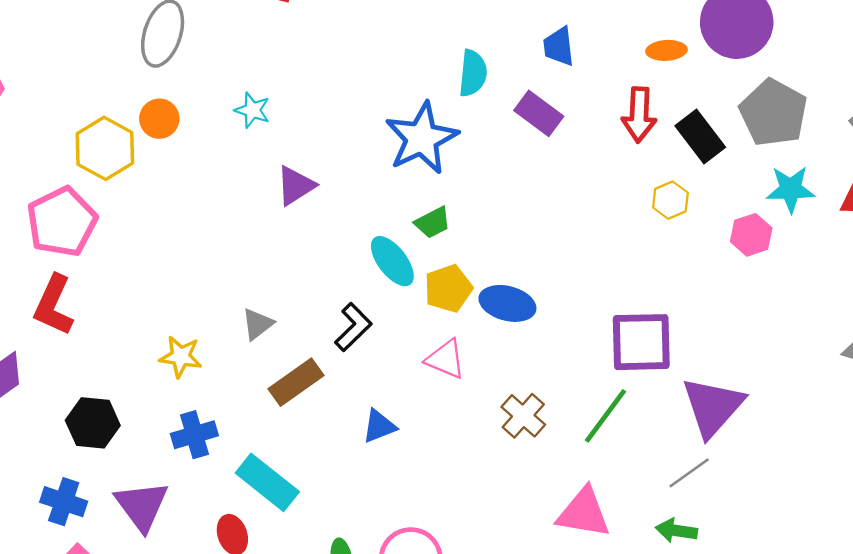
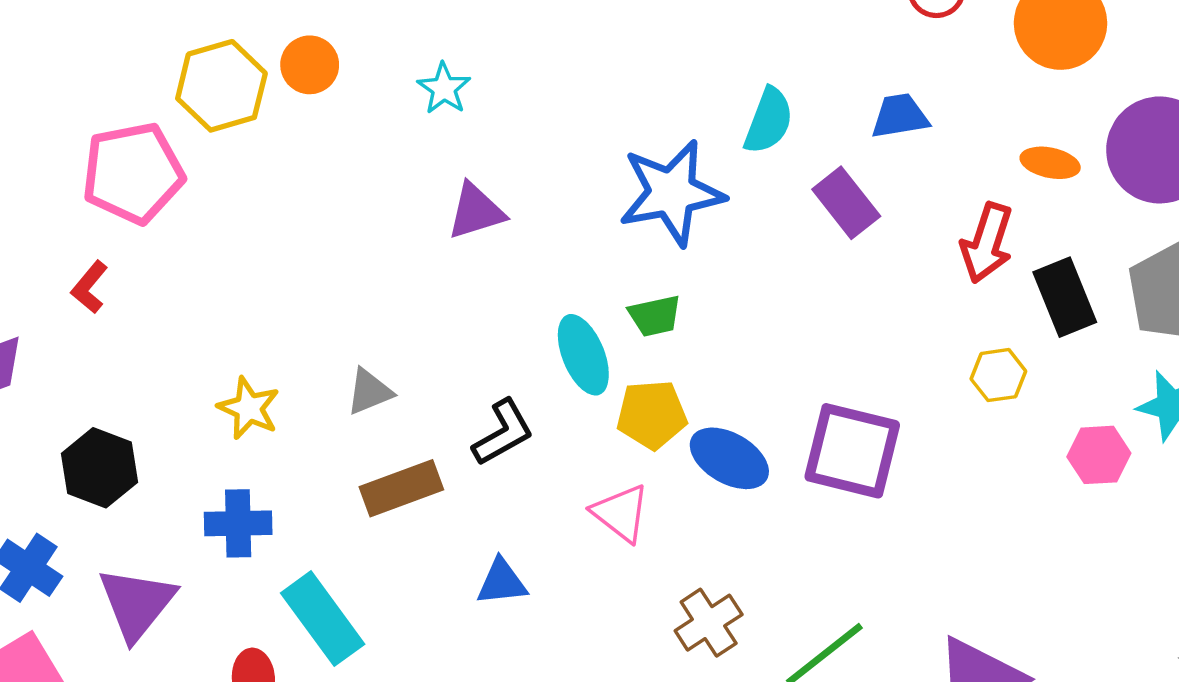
blue trapezoid: (559, 47) -> (900, 116), turned 72
red L-shape: (54, 305) -> (89, 287), size x0.6
purple square: (641, 342) -> (852, 451), moved

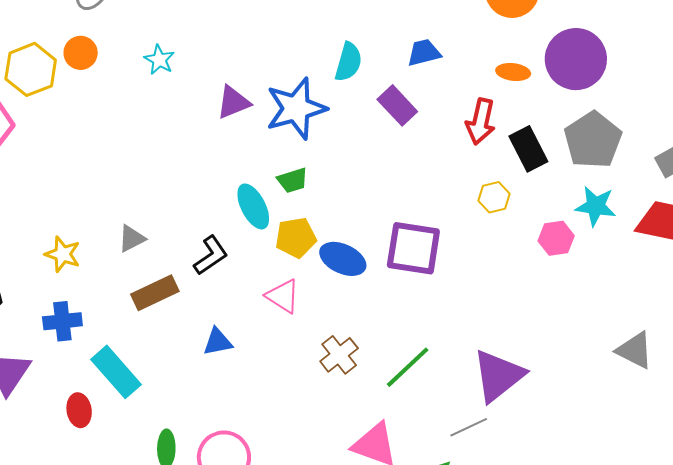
purple triangle: (476, 211) -> (233, 102), moved

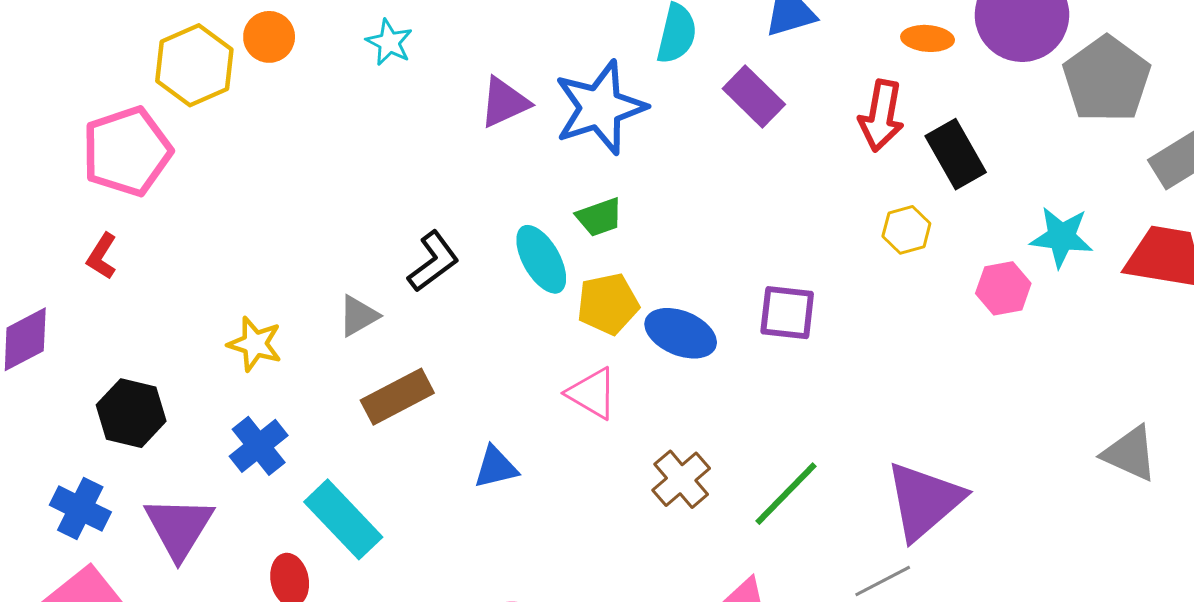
gray pentagon: (593, 140) -> (1107, 79), moved
purple square: (413, 248) -> (787, 313), size x0.7
black L-shape: (211, 255) -> (433, 262), moved
blue cross: (62, 321) -> (259, 446), turned -30

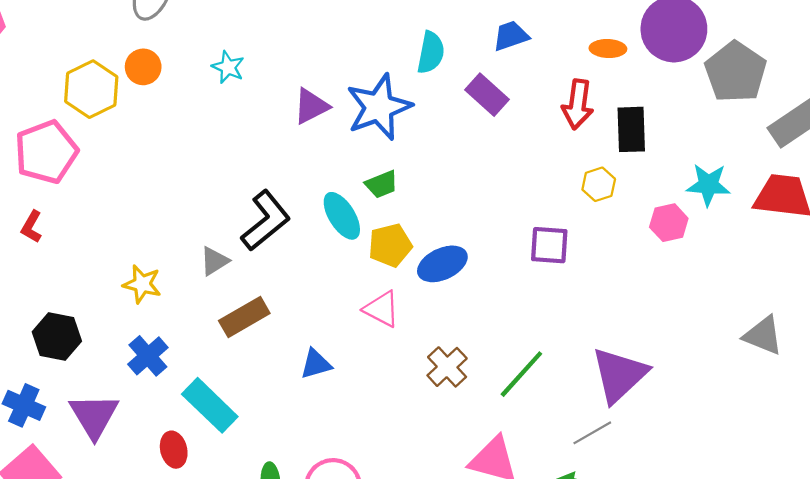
black rectangle: (956, 154) -> (631, 129), turned 30
black L-shape: (433, 262) -> (266, 221), size x1.4
purple square: (787, 313) -> (549, 245), moved
blue ellipse: (681, 333) -> (442, 264), turned -45

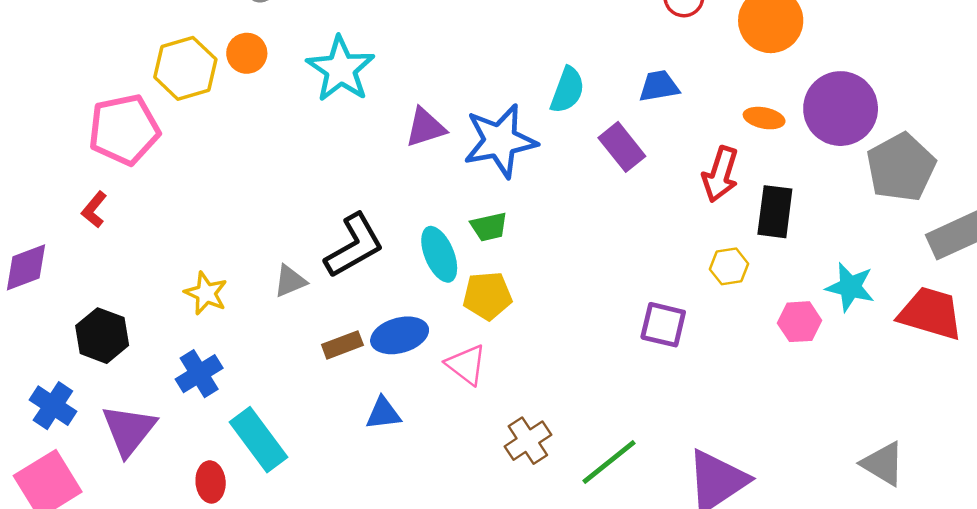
cyan star: (228, 67) -> (341, 69), size x1.8
blue ellipse: (442, 264) -> (400, 335), moved
brown rectangle: (244, 317) -> (342, 345), moved, size x0.7

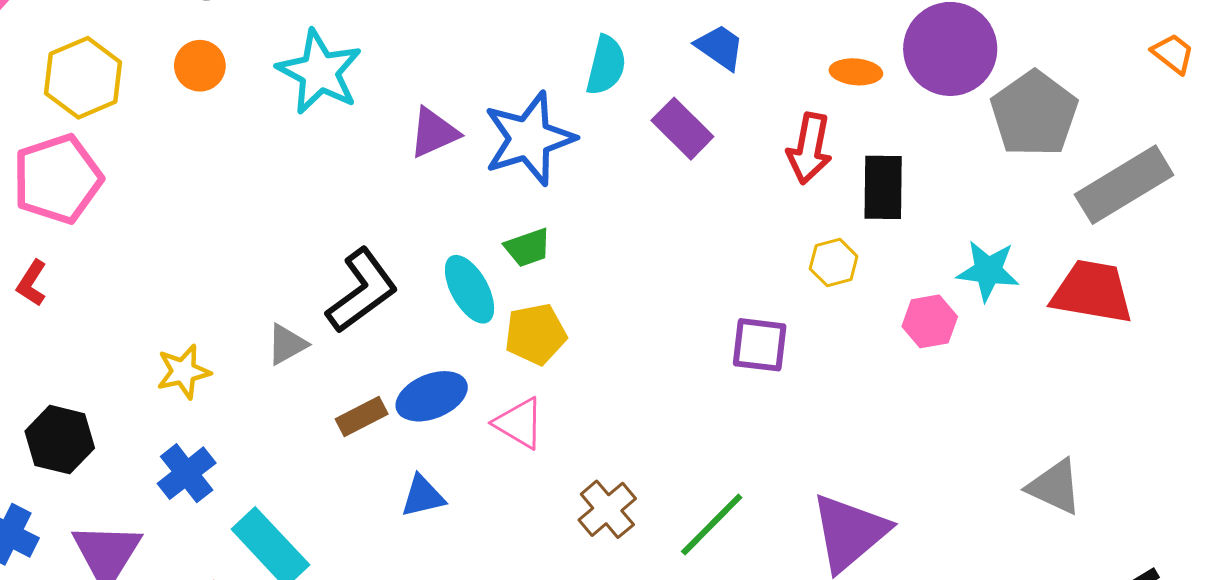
yellow hexagon: (185, 68) -> (83, 78), moved
blue trapezoid: (659, 86) -> (720, 47), turned 51
yellow star: (206, 293) -> (183, 372), turned -30

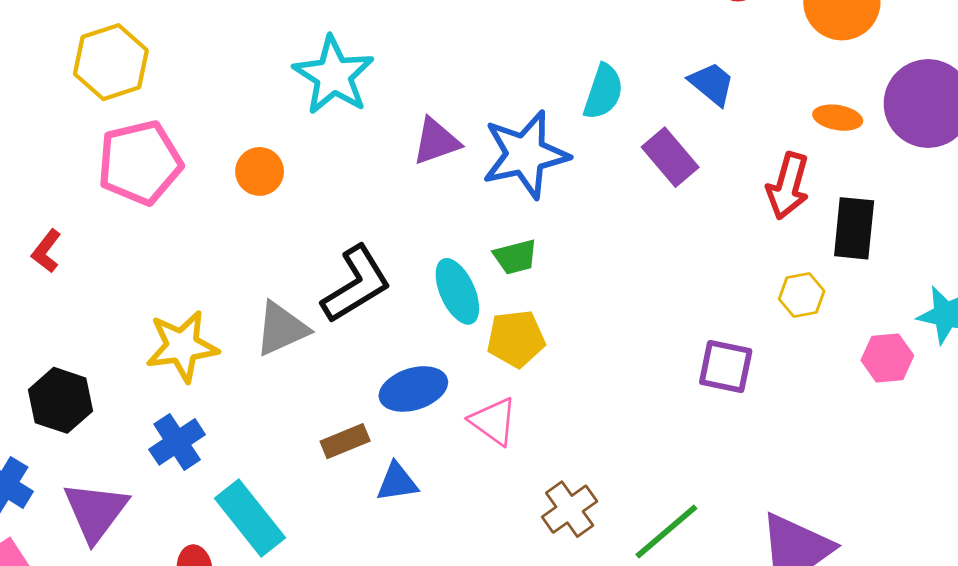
orange circle: (200, 66) -> (260, 171), moved
pink pentagon: (57, 179) -> (140, 163), moved
gray triangle: (287, 344) -> (281, 329), size x1.4
yellow star: (183, 372) -> (182, 346), size x1.4
brown rectangle: (362, 417) -> (345, 441), moved

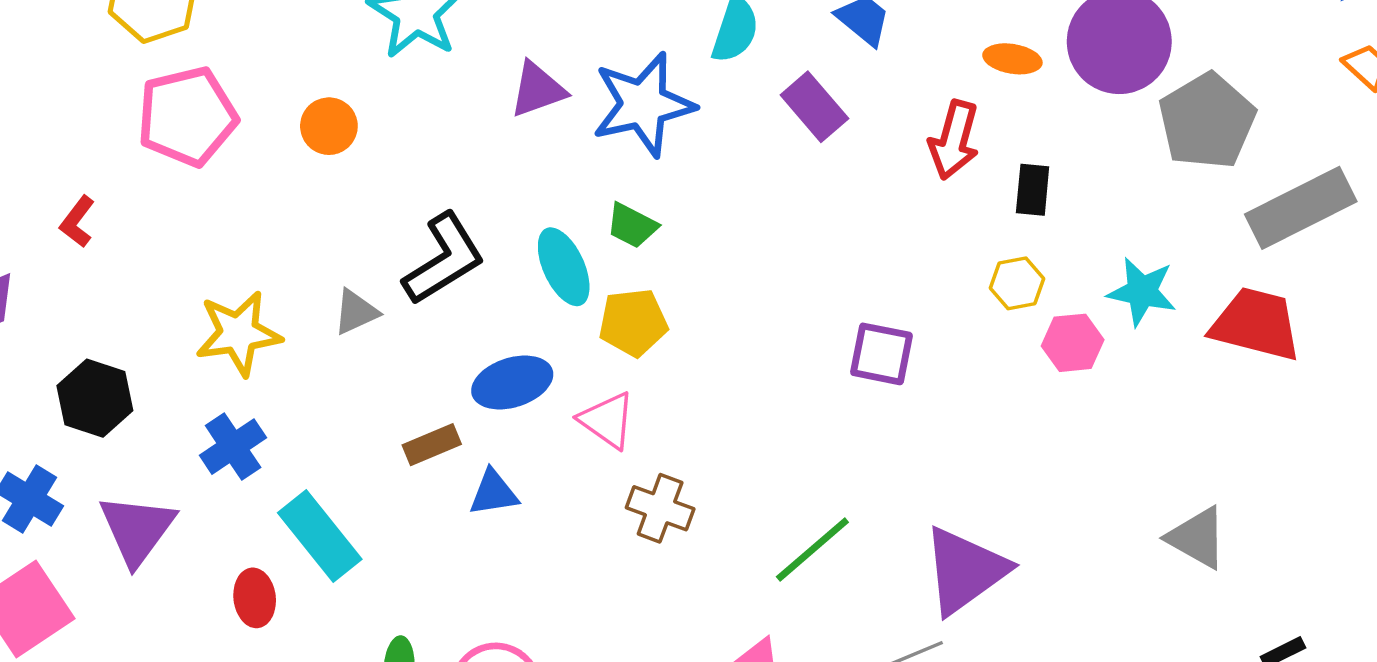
black rectangle: (854, 228) -> (1033, 190), size x0.7
green trapezoid: (515, 257) -> (632, 226), turned 42
yellow hexagon: (802, 295) -> (1017, 283), moved
gray triangle: (281, 329) -> (356, 312), size x0.7
brown cross: (570, 509) -> (660, 508), moved, turned -34

